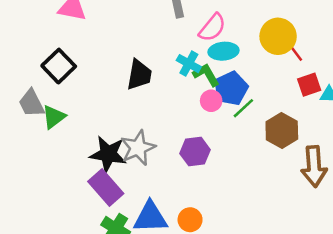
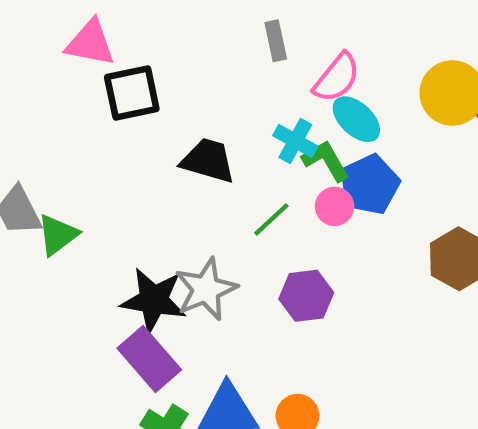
cyan ellipse: (224, 51) -> (356, 119), turned 48
black square: (59, 66) -> (132, 93), moved, turned 32
black trapezoid: (139, 75) -> (208, 161), turned -84
green line: (243, 108) -> (271, 219), moved

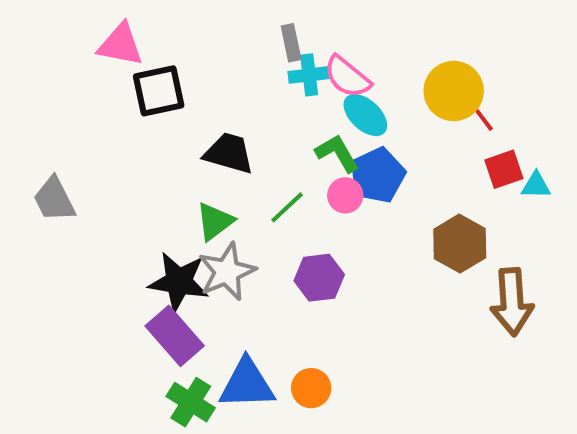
pink semicircle: (337, 78) -> (347, 77), turned 90
cyan cross: (295, 141) -> (309, 75), moved, turned -36
green triangle: (58, 235) -> (215, 221), moved

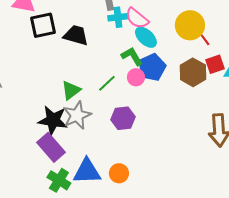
black trapezoid: (229, 153) -> (76, 35), moved
brown hexagon: (460, 244) -> (193, 72), moved

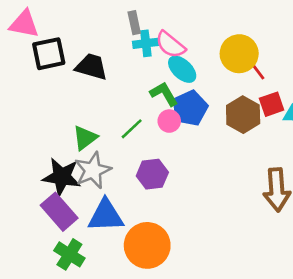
blue triangle: (87, 171) -> (106, 216), moved
orange circle: (119, 173) -> (147, 245), size x1.8

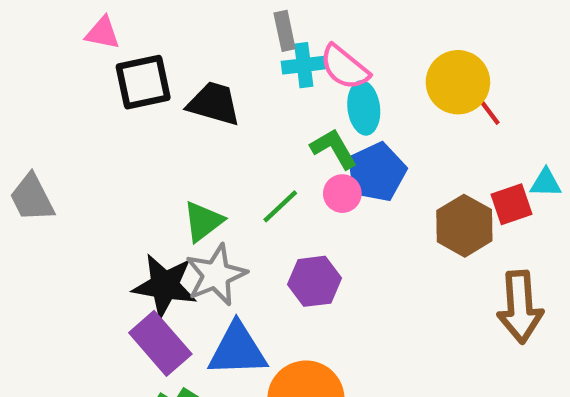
pink triangle: (24, 24) -> (103, 33), size x0.7
cyan ellipse: (182, 69) -> (364, 108), turned 40
red square: (272, 104) -> (511, 204), moved
brown hexagon: (243, 115) -> (464, 226), moved

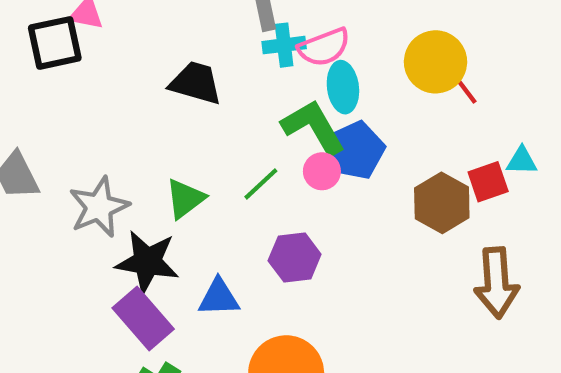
pink semicircle: (344, 67) -> (324, 47), turned -60
black square: (143, 82) -> (55, 43), moved
green L-shape: (334, 149) -> (314, 127), size x1.4
gray star: (216, 275) -> (99, 207), moved
blue triangle: (237, 350) -> (219, 297), moved, size x0.7

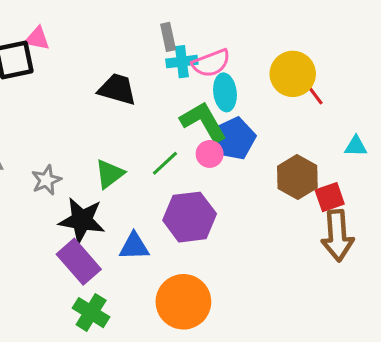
red square: (488, 182) -> (330, 197), moved
gray star: (99, 207) -> (46, 180), size x0.7
purple hexagon: (295, 258) -> (190, 217), size x1.4

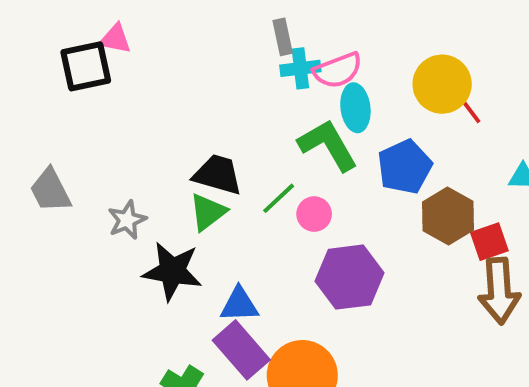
black trapezoid: (117, 89) -> (218, 175), moved
blue pentagon: (234, 139) -> (405, 167), moved
pink circle: (210, 154) -> (314, 214), moved
purple hexagon: (190, 217) -> (350, 277), moved
purple rectangle: (79, 262) -> (241, 350), moved

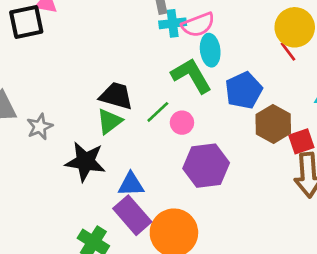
yellow circle: (442, 84) -> (295, 27), moved
gray star: (127, 220) -> (40, 127), moved

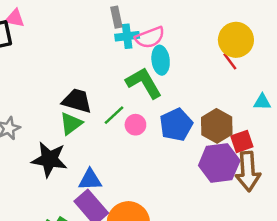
blue pentagon: (244, 90) -> (176, 125), moved
purple hexagon: (206, 166) -> (219, 163), moved

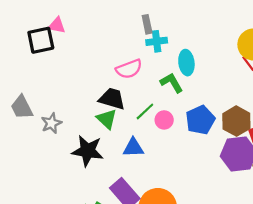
pink semicircle: (150, 37) -> (129, 69), moved
green L-shape: (144, 83) -> (172, 83), size x0.7
green triangle: (71, 124) -> (107, 119), turned -40
blue triangle: (90, 180) -> (133, 148), moved

